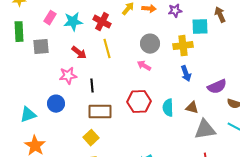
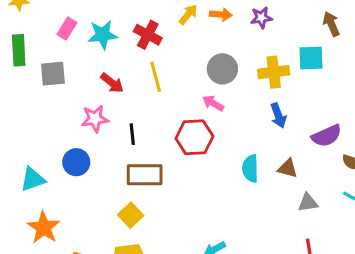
cyan square: (200, 27) -> (311, 58), moved
red hexagon: (139, 102) -> (194, 137), moved
gray triangle: (205, 130) -> (308, 203), size x0.6

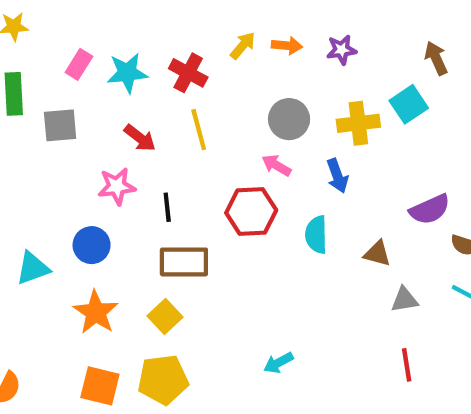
cyan square: (311, 58) -> (409, 104), turned -32
blue arrow: (278, 116) -> (337, 176), moved
cyan semicircle: (250, 168) -> (316, 235), moved
orange star: (44, 228) -> (96, 312), moved

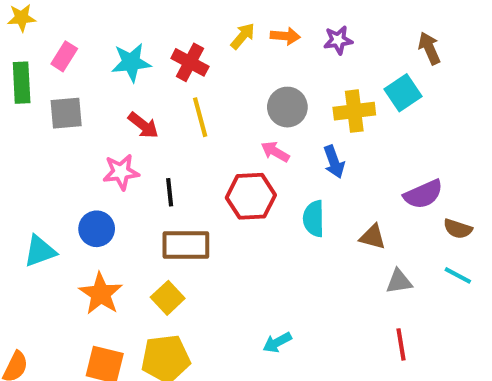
pink rectangle: (79, 64) -> (64, 56), moved

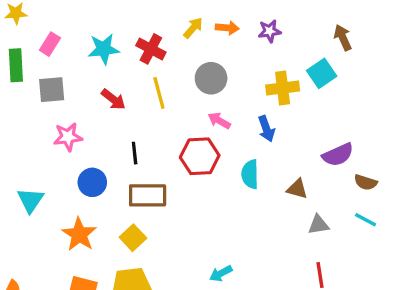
gray circle: (287, 107) -> (211, 78), moved
pink star: (121, 172) -> (68, 137), moved
blue circle: (97, 229) -> (92, 182), moved
cyan triangle: (40, 251) -> (30, 200), turned -36

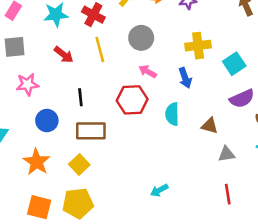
cyan square: (322, 73) -> (234, 64), moved
cyan arrow: (221, 273) -> (159, 190), moved

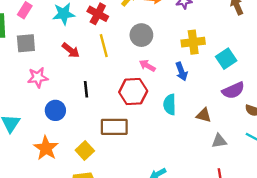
brown rectangle: (91, 131) -> (114, 127), moved

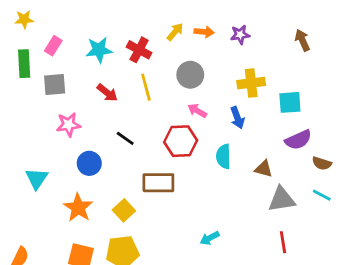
cyan square: (226, 59) -> (290, 102), turned 30
black line: (86, 89) -> (125, 138), turned -49
gray triangle: (219, 141) -> (282, 199), size x1.5

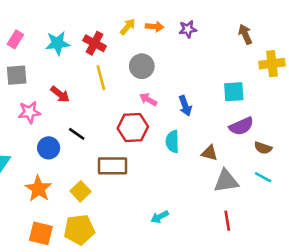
yellow cross: (251, 83) -> (272, 64), moved
red arrow: (107, 93) -> (60, 94), moved
black line: (125, 138) -> (77, 134), moved

